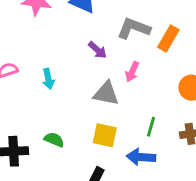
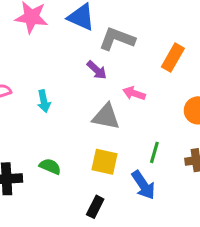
gray L-shape: (134, 28) -> (117, 39), moved
pink arrow: (132, 72) -> (134, 93), turned 84
blue arrow: (141, 157) -> (143, 185), turned -128

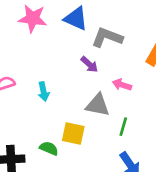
green line: (154, 152) -> (123, 127), moved
yellow square: (105, 162) -> (73, 133), moved

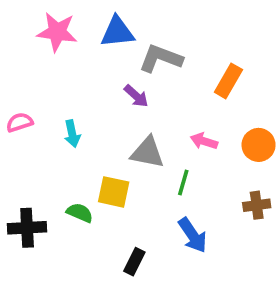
blue triangle: (76, 18) -> (117, 32), turned -30
pink arrow: (122, 85) -> (204, 141), moved

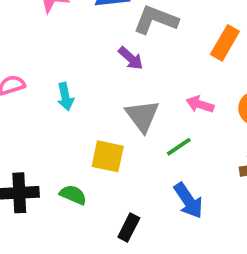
gray triangle: (147, 152) -> (142, 116), turned 42
green line: (183, 183) -> (179, 147), turned 40
green semicircle: (80, 213) -> (73, 195), moved

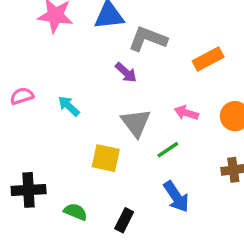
orange rectangle: (225, 43) -> (208, 59), turned 32
cyan arrow: (65, 97) -> (69, 106), turned 145
green semicircle: (73, 195) -> (76, 212), moved

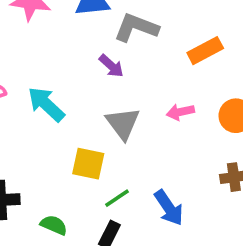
cyan arrow: (69, 106) -> (46, 104), size x1.5
pink arrow: (186, 113) -> (180, 112), turned -30
green line: (168, 150) -> (117, 198), moved

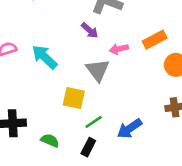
orange rectangle: (205, 51) -> (155, 40), moved
pink arrow: (180, 112) -> (119, 49), moved
blue arrow: (169, 208) -> (129, 129), turned 90

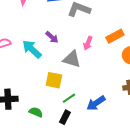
purple arrow: (90, 30) -> (52, 37), moved
pink arrow: (119, 49) -> (88, 43), turned -56
gray triangle: (98, 70) -> (72, 59), turned -36

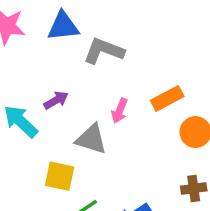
purple arrow: (52, 37) -> (56, 100), turned -72

